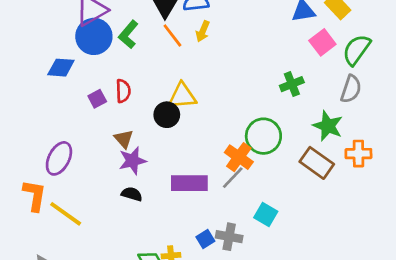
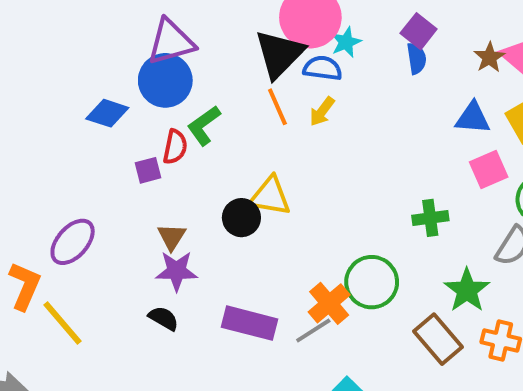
green L-shape: (128, 34) -> (204, 125), moved
red semicircle: (123, 91) -> (175, 147), moved

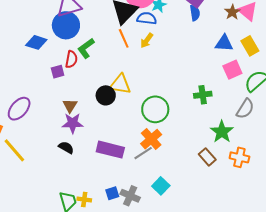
green circle: (372, 282) -> (155, 109), moved
brown rectangle: (438, 339) -> (207, 157), size x0.7

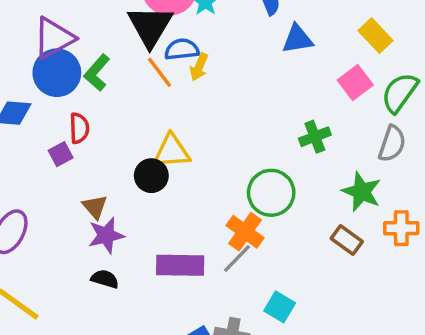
blue semicircle: (147, 18) -> (182, 49), moved
blue triangle: (224, 43) -> (297, 39), moved
green L-shape: (86, 48) -> (97, 73), moved
green circle: (155, 109) -> (271, 193), moved

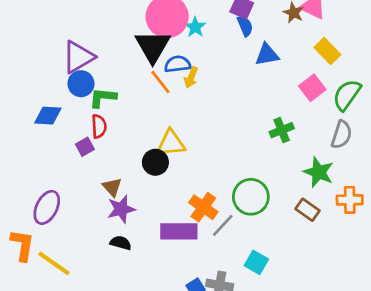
blue circle: (57, 73) -> (81, 84), size x0.7
green L-shape: (97, 73) -> (103, 98), moved, turned 56
green circle: (271, 193) -> (251, 197), moved
orange cross: (245, 232) -> (203, 207), moved

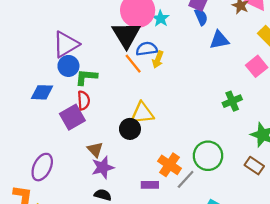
purple square: (85, 147) -> (72, 117), size x1.6
purple rectangle: (179, 231) -> (150, 185), size x0.6

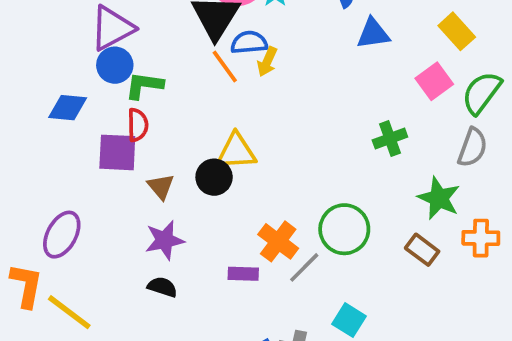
purple square: (72, 117) -> (117, 152), turned 30
brown triangle: (95, 150) -> (161, 187), moved

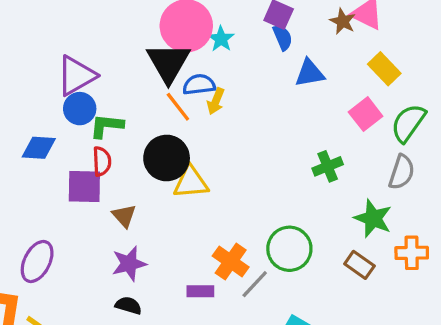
black circle: (214, 177) -> (167, 158), moved, size x1.4

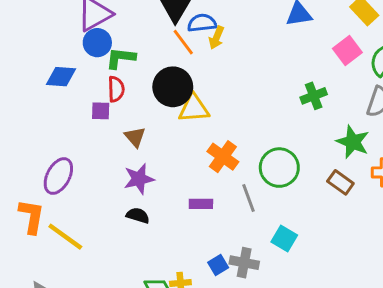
purple square: (84, 187) -> (101, 111), size x0.6
orange cross: (231, 262) -> (223, 157), moved
gray line: (255, 284) -> (249, 198), turned -64

